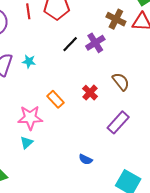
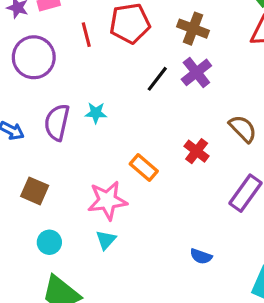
brown cross: (116, 19) -> (193, 29), moved

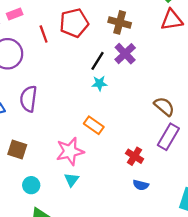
cyan star: (96, 113) -> (99, 83), moved
brown semicircle: (243, 129) -> (164, 106), moved
red cross: (197, 151) -> (135, 156), moved

